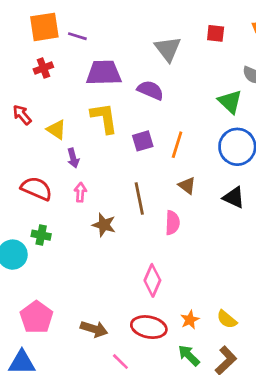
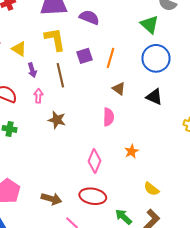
brown line: (139, 198) -> (60, 75), moved
orange star: (190, 320) -> (131, 151), moved

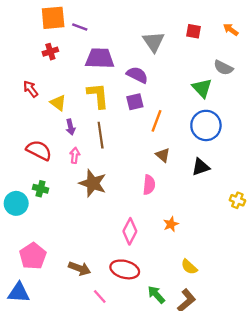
purple square: (85, 56) -> (135, 102), moved
black triangle: (154, 97) -> (201, 167), turned -48
brown star: (57, 120) -> (93, 183), size x1.4

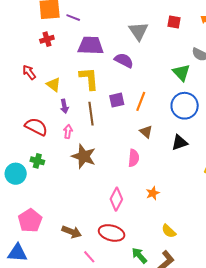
purple square: (135, 102) -> (117, 100), moved

